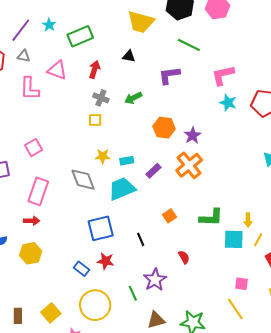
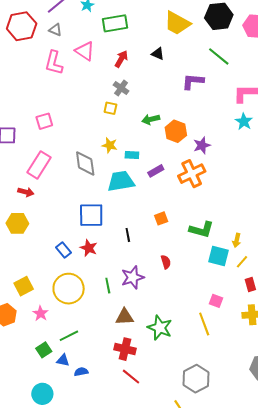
green arrow: (133, 98) -> (151, 119), moved

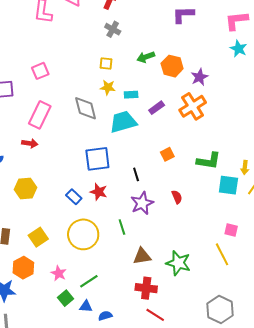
yellow square: (110, 108) -> (106, 63), moved
yellow hexagon: (17, 223) -> (25, 189), moved
purple star: (133, 277) -> (142, 203), moved
pink star: (41, 313) -> (59, 273), moved

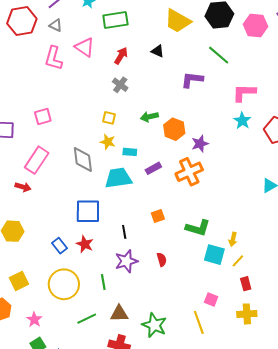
green line: (89, 281) -> (87, 319), moved

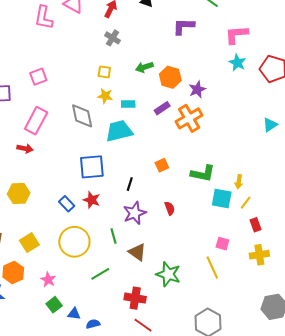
purple rectangle: (153, 168) -> (162, 108), moved
black line: (124, 232) -> (130, 184), turned 32
brown triangle: (119, 314) -> (137, 252), moved, turned 42

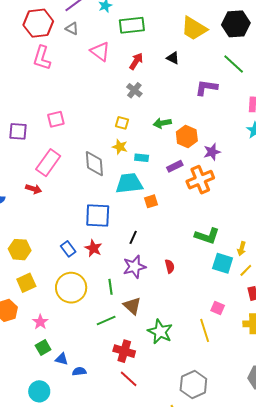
pink L-shape: (44, 18) -> (42, 58), moved
orange square: (162, 165) -> (151, 201), moved
yellow hexagon: (19, 193) -> (20, 250), moved
green line: (100, 274) -> (106, 320), moved

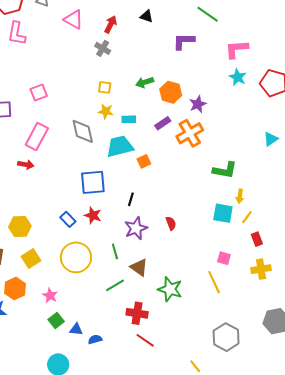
gray cross: (134, 90) -> (103, 48), moved
green L-shape: (207, 236) -> (225, 170), moved
gray hexagon: (193, 384) -> (226, 337), moved

